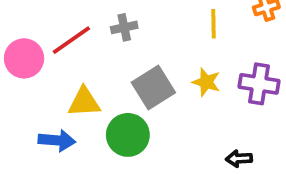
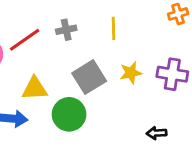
yellow line: (213, 24) -> (114, 28), moved
yellow star: (206, 82) -> (131, 73), turned -30

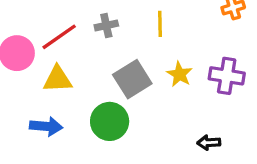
yellow star: (131, 73) -> (180, 74), turned -30
yellow triangle: (35, 89) -> (58, 79), moved

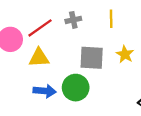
gray square: (132, 79) -> (92, 58), turned 35
blue arrow: (46, 126) -> (45, 91), moved

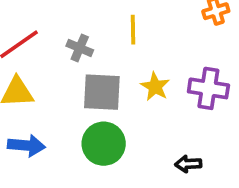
gray cross: (73, 20) -> (80, 48), moved, turned 35
green circle: (76, 88) -> (104, 144), moved

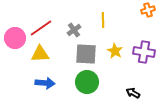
gray cross: (80, 48) -> (74, 30), turned 32
black arrow: (188, 164) -> (133, 93), turned 32

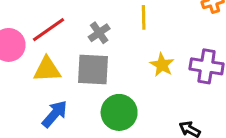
gray square: (86, 54) -> (93, 69), moved
blue arrow: (45, 83) -> (55, 114), turned -54

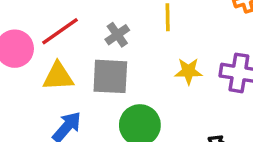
yellow star: (162, 65) -> (189, 71), turned -30

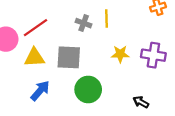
gray cross: (117, 35) -> (84, 23), moved, turned -35

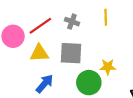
gray cross: (84, 23) -> (72, 22), moved
yellow star: (120, 54) -> (108, 67), moved

